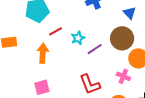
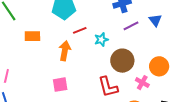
brown circle: (122, 38) -> (122, 61), moved
purple line: (95, 49) -> (131, 26), moved

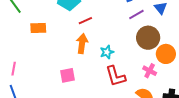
cyan star: (101, 39) -> (107, 52), moved
orange arrow: (65, 51) -> (82, 44), moved
brown circle: (122, 61) -> (148, 38), moved

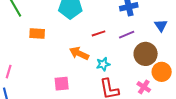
purple line: (136, 14) -> (127, 35), moved
red line: (85, 21) -> (99, 33), moved
orange arrow: (82, 44) -> (79, 53), turned -78

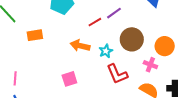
purple line: (127, 35) -> (114, 13), moved
brown circle: (146, 54) -> (132, 39), moved

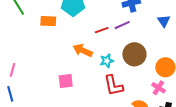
orange rectangle: (35, 35) -> (48, 21), moved
pink cross: (150, 65) -> (158, 88), moved

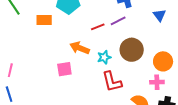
pink square: (66, 81) -> (64, 69), moved
pink cross: (158, 88) -> (157, 82), turned -32

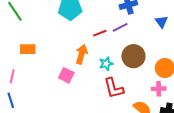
orange rectangle: (44, 20) -> (28, 49), moved
orange arrow: (80, 48) -> (82, 54), turned 84
pink square: (64, 69) -> (66, 75), turned 35

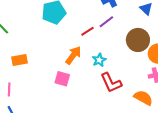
orange arrow: (82, 54) -> (73, 55), turned 30
brown circle: (133, 56) -> (138, 40), moved

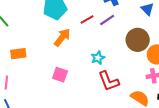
red line: (87, 31) -> (87, 19), moved
orange arrow: (73, 55) -> (62, 37), moved

